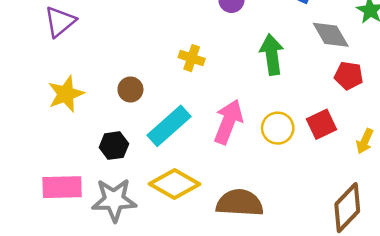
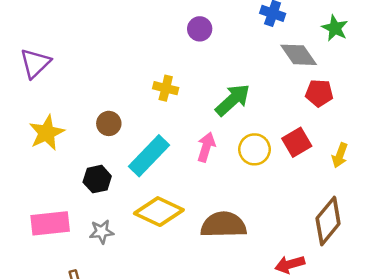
green arrow: (272, 55) -> (233, 100), moved, turned 60
pink arrow: (228, 122) -> (206, 147), size x0.7
gray star: (114, 200) -> (102, 232), size x0.6

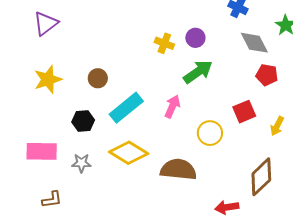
purple circle: (200, 29) -> (195, 38), moved
yellow cross: (166, 88) -> (164, 43), moved
yellow circle: (254, 149) -> (210, 133), moved

